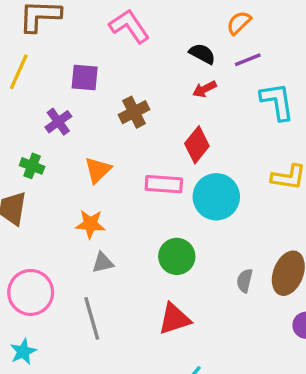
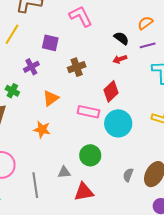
gray triangle: (103, 263) -> (64, 172), moved

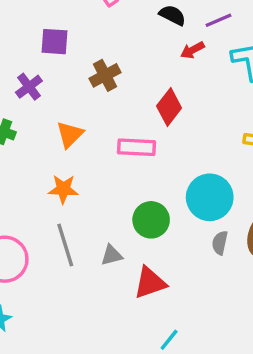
red arrow: (120, 59) -> (192, 50), moved
cyan circle: (118, 123) -> (210, 197), moved
gray line: (35, 185) -> (65, 245), moved

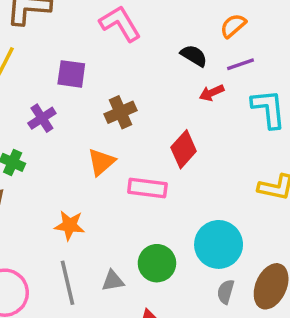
orange triangle: (70, 134) -> (101, 162), moved
gray triangle: (112, 255) -> (113, 281), moved

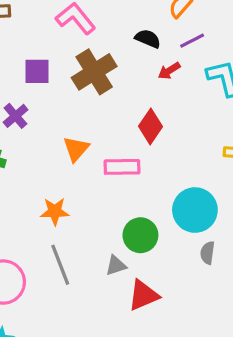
brown cross: (120, 112) -> (94, 72), moved, size x1.5
gray triangle: (113, 281) -> (116, 266), moved

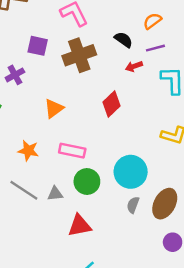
pink rectangle: (122, 167) -> (72, 151), moved
gray line: (60, 265) -> (24, 190), turned -48
gray triangle: (116, 266) -> (55, 194), moved

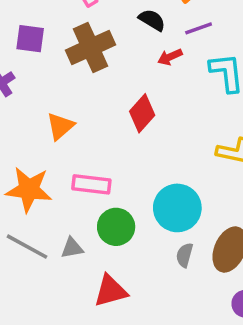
orange star: (28, 151) -> (29, 189), size x1.5

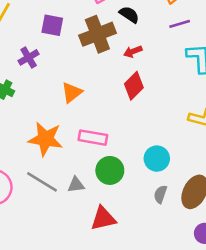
black semicircle: (152, 20) -> (129, 15), moved
red arrow: (170, 57) -> (133, 52), moved
cyan circle: (177, 208) -> (157, 159), size x0.7

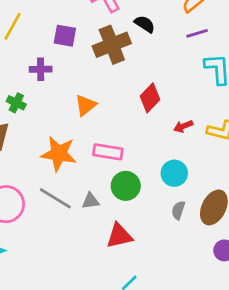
red arrow: (133, 52) -> (183, 126), moved
purple cross: (29, 57) -> (41, 69), turned 30

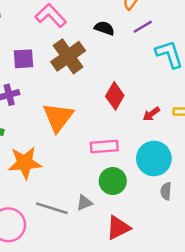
black semicircle: (145, 24) -> (104, 28), moved
orange triangle: (85, 105) -> (58, 117), size x1.5
pink rectangle: (108, 152) -> (104, 147), moved
orange star: (59, 154) -> (25, 163), moved
cyan circle: (174, 173) -> (154, 159), size x1.4

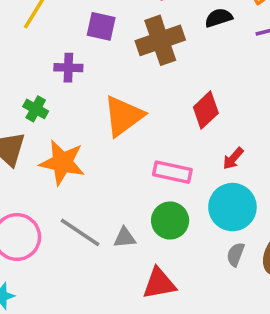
black semicircle: (104, 28) -> (219, 18), turned -54
red arrow: (151, 114) -> (233, 159), moved, turned -30

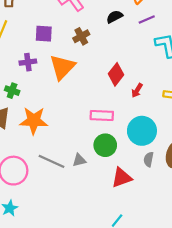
brown cross: (160, 40) -> (81, 36), size x0.6
orange triangle: (123, 116) -> (62, 67), moved
red arrow: (233, 159) -> (137, 90), moved
red triangle: (159, 283) -> (122, 178), moved

